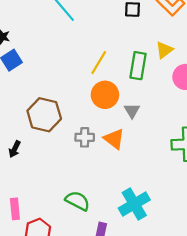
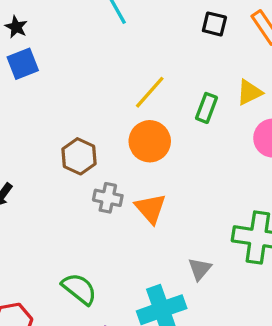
green rectangle: (138, 66) -> (206, 108), size x0.7
gray triangle: (132, 111) -> (200, 269), moved
brown hexagon: (44, 115) -> (79, 156), moved, size x0.7

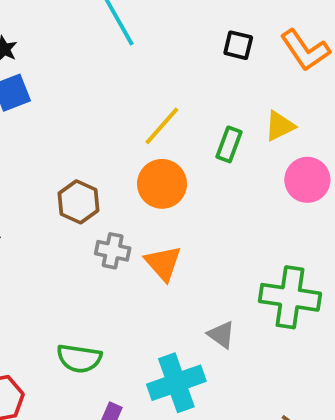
gray triangle: (200, 269) -> (221, 335), turned -35
green semicircle: (79, 289) -> (79, 358), turned 150

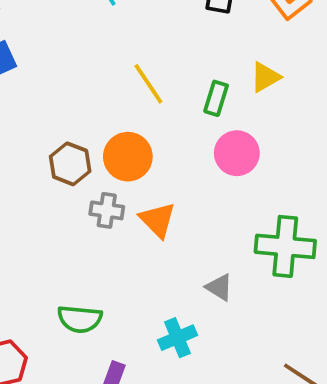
yellow line: (162, 126) -> (148, 84), turned -72
pink circle: (307, 180) -> (237, 153), moved
orange circle: (162, 184) -> (128, 157), moved
cyan cross: (176, 383) -> (178, 338), size x0.7

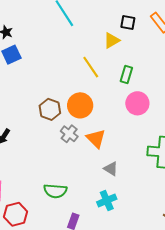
yellow triangle: (265, 77) -> (112, 40), moved
gray cross: (107, 210) -> (69, 134), turned 30
gray triangle: (219, 287) -> (111, 169), moved

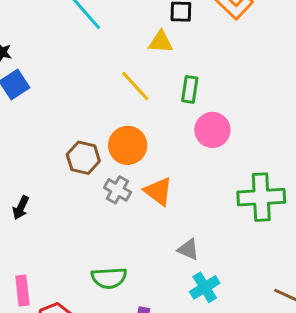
yellow triangle: (112, 40) -> (161, 42), turned 42
gray triangle: (111, 169) -> (188, 249), moved
cyan cross: (107, 200) -> (205, 287), moved

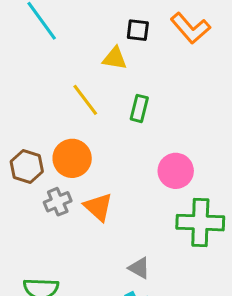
pink circle: (212, 130) -> (176, 171), moved
gray cross: (117, 190) -> (58, 202), turned 32
gray triangle: (188, 249) -> (139, 268), moved

